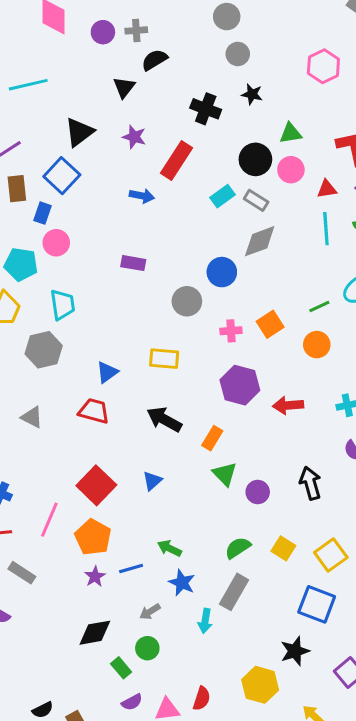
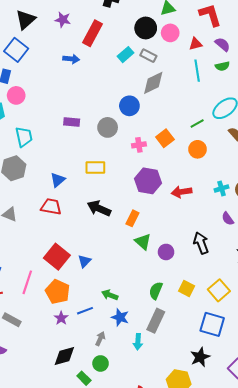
purple rectangle: (133, 263) -> (72, 122), moved
blue triangle: (152, 481) -> (84, 261), moved
green semicircle: (238, 548) -> (156, 291), turned -30
gray arrow: (150, 612) -> (100, 339), turned 152

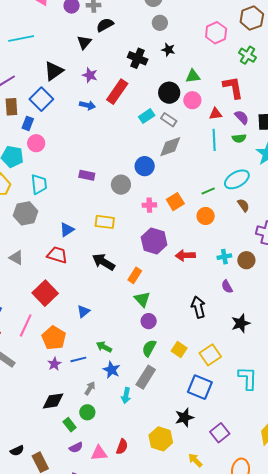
blue arrow: (71, 59) -> (87, 105), moved
purple circle: (166, 252) -> (149, 321), moved
red square: (57, 257) -> (45, 293), moved

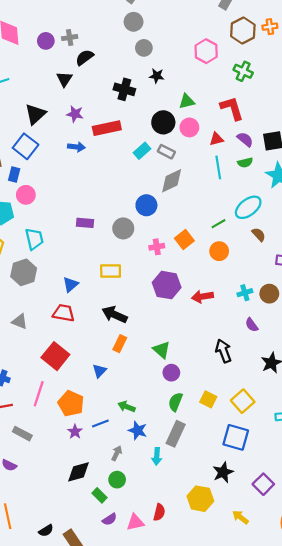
red rectangle: (117, 92) -> (107, 128), turned 50
orange rectangle: (135, 275) -> (120, 344), moved

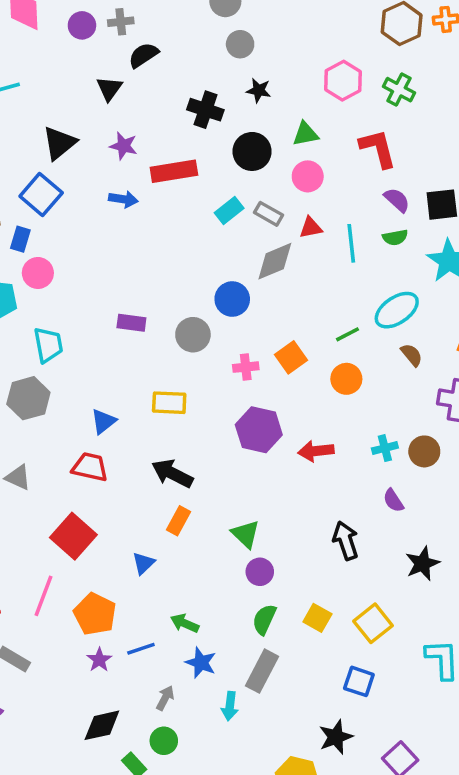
pink hexagon: (206, 51) -> (343, 81), moved
black circle: (163, 122) -> (252, 151), moved
red triangle: (216, 139) -> (311, 228), moved
blue square: (236, 437) -> (359, 681), size x0.7

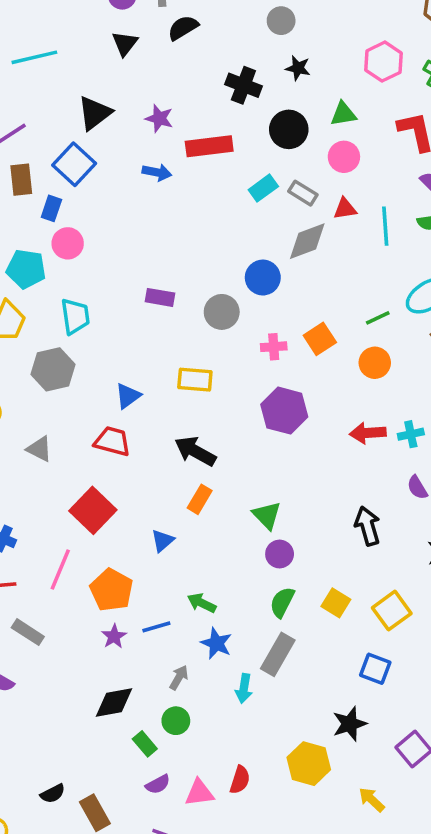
black triangle: (109, 89) -> (125, 43), moved
red arrow: (316, 451) -> (368, 433), moved

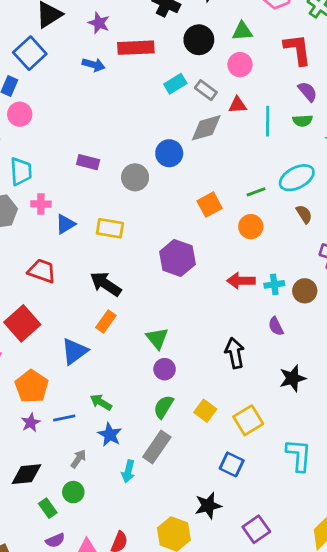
pink cross: (274, 347) -> (41, 204), moved
blue triangle: (128, 396) -> (65, 224), moved
blue triangle: (162, 541) -> (74, 351), size x1.5

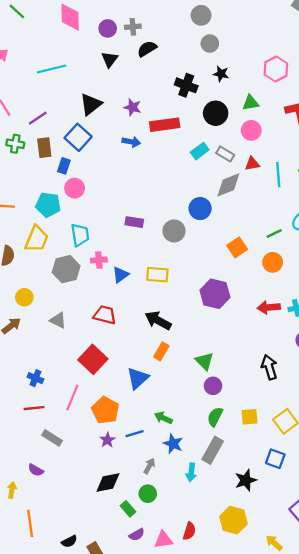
yellow square: (205, 411) -> (250, 417), turned -36
black star: (208, 506) -> (246, 480), moved

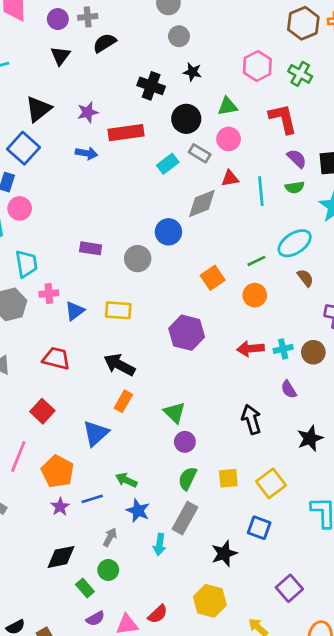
purple star: (132, 107) -> (88, 112), turned -30
gray rectangle: (225, 154) -> (200, 153), moved
red square: (93, 359) -> (42, 411), size x0.7
red semicircle: (189, 531) -> (158, 614), turned 30

